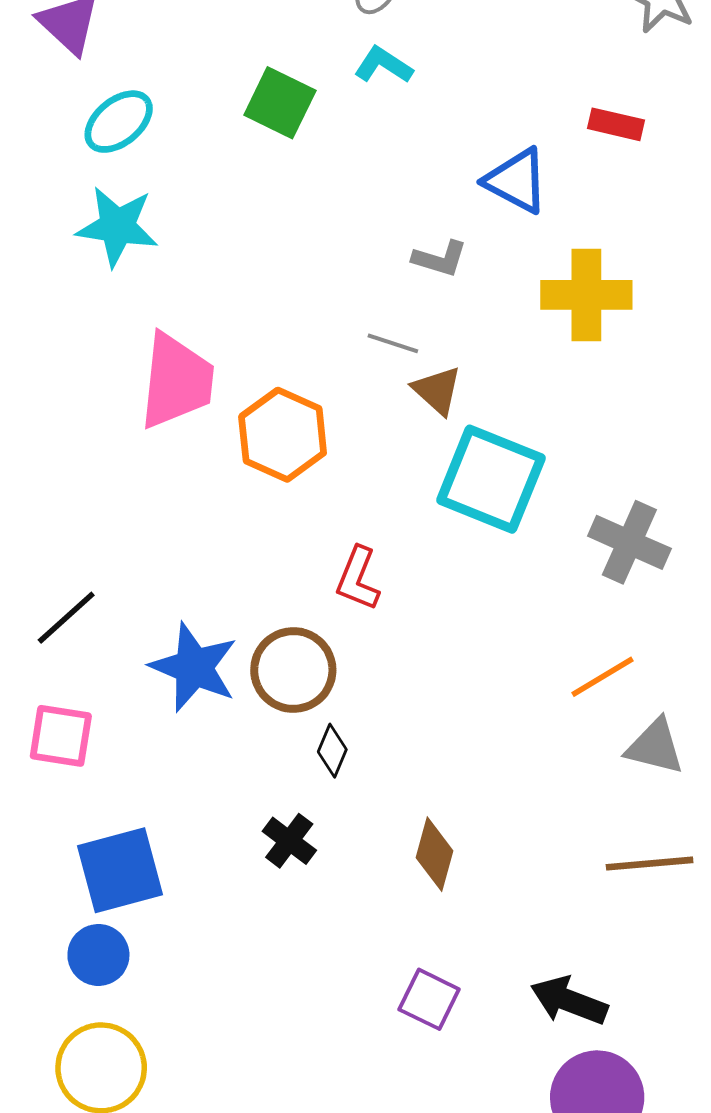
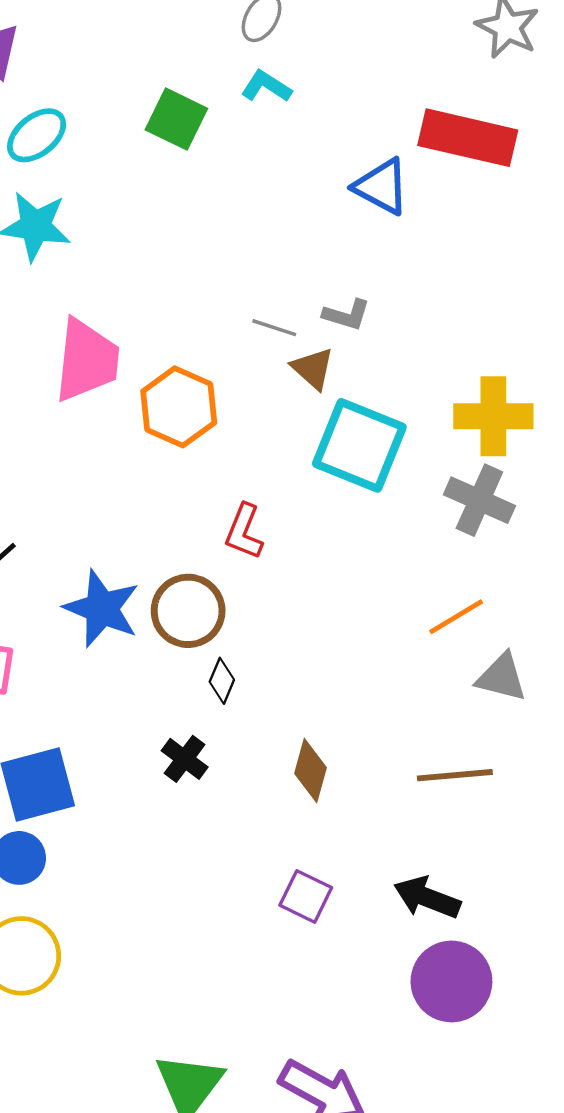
red rectangle: (616, 124) -> (468, 138), size x2.0
gray L-shape: (440, 259) -> (347, 315), moved
yellow cross: (586, 295) -> (493, 416), moved
brown line: (650, 864) -> (455, 775), moved

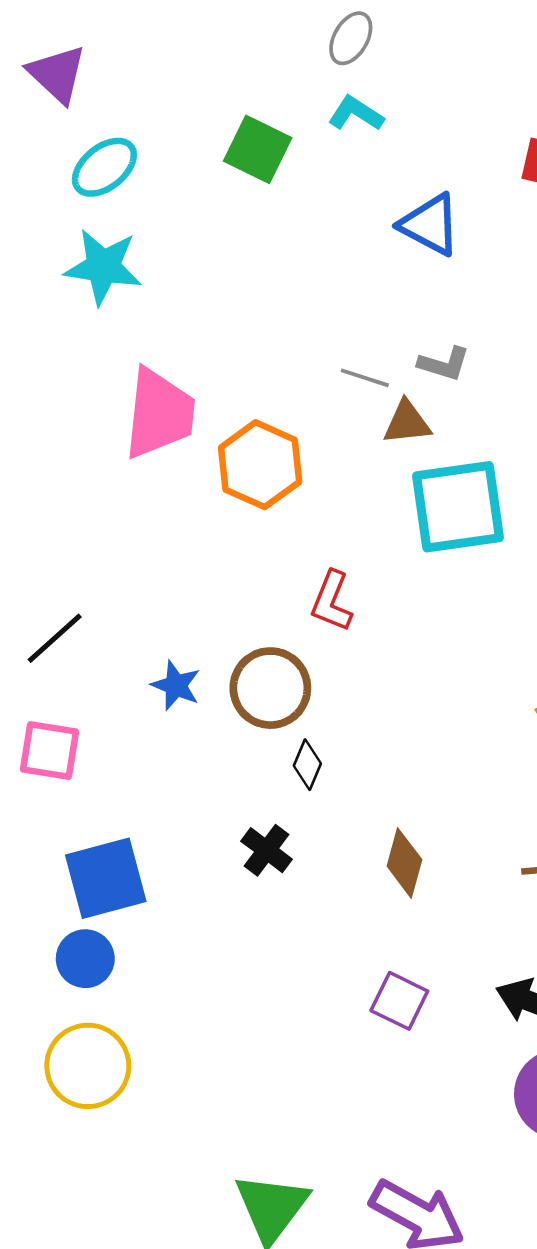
blue triangle: (382, 187) -> (430, 225), moved
brown triangle: (313, 368) -> (407, 423), turned -48
cyan square: (359, 445) -> (458, 507), turned -30
blue star: (102, 609) -> (176, 685), size x0.6

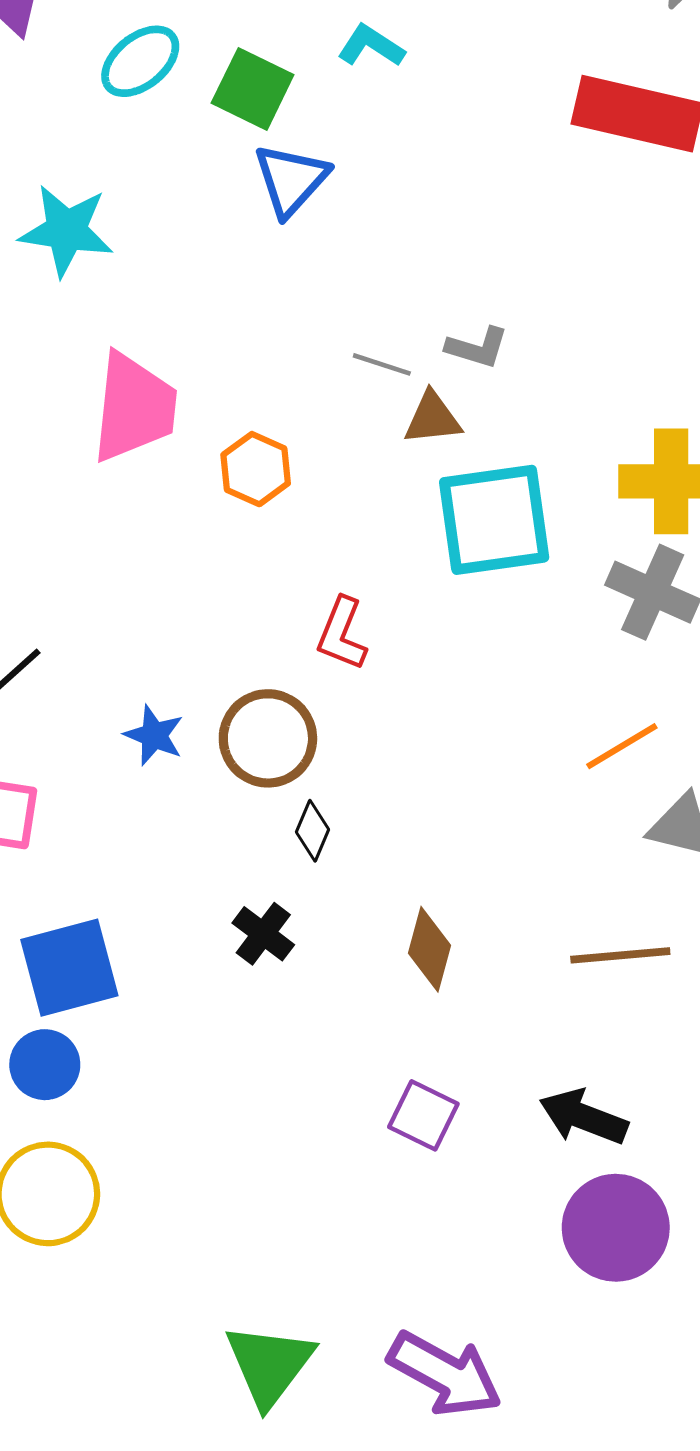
cyan ellipse: (104, 167) -> (140, 61), moved
blue triangle: (430, 225) -> (291, 180), moved, turned 44
orange hexagon: (260, 465) -> (256, 469), size x0.7

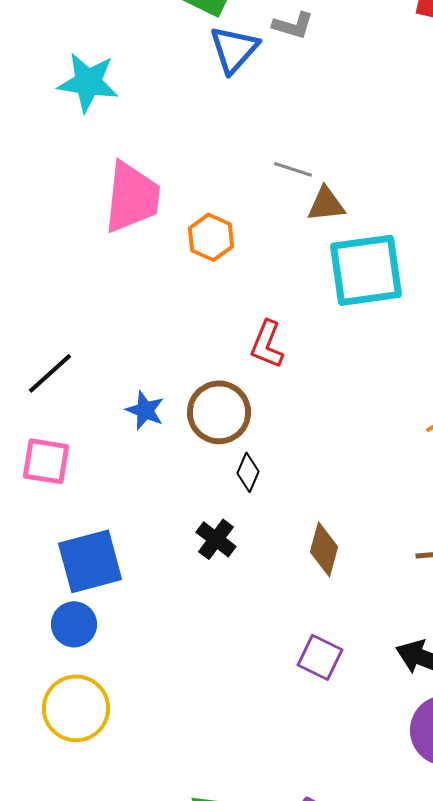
gray L-shape: (477, 347) -> (293, 25), moved

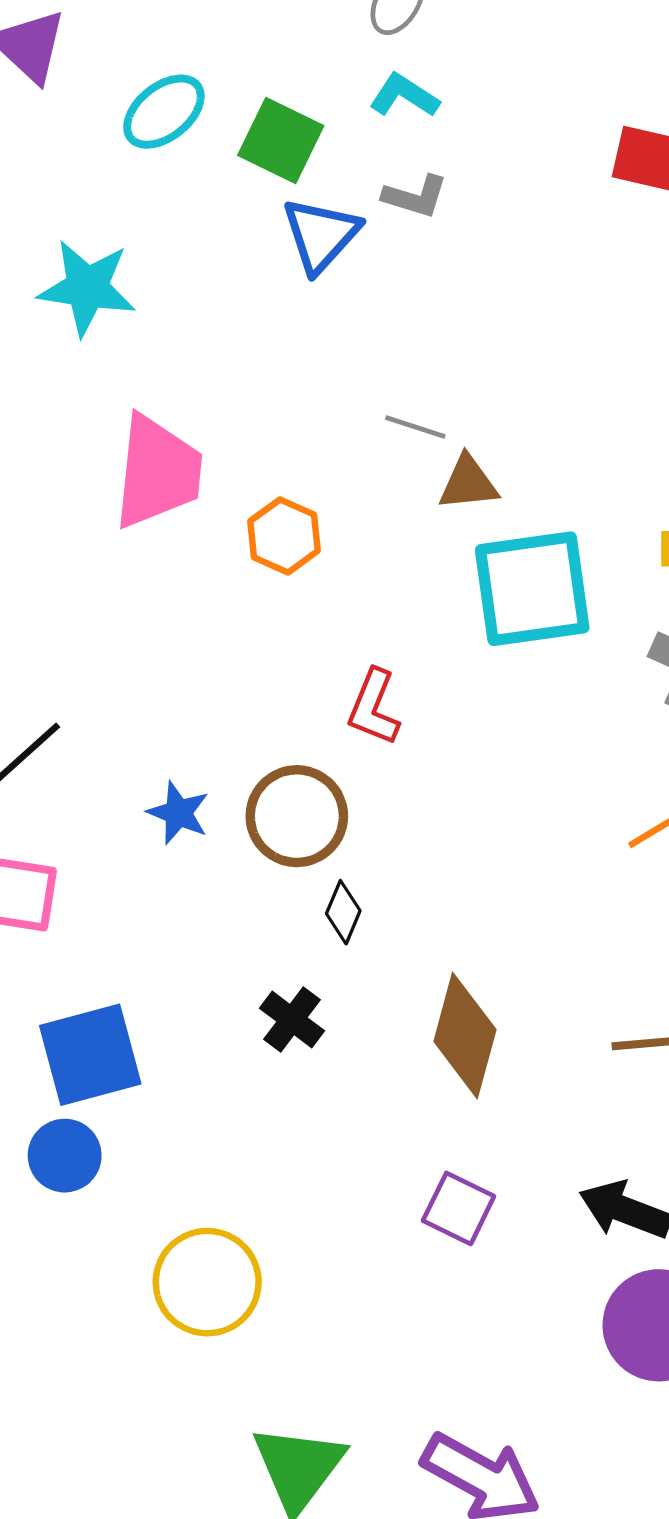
brown diamond: (324, 549) -> (465, 1035), size x1.4
yellow circle: (76, 708) -> (207, 1282), moved

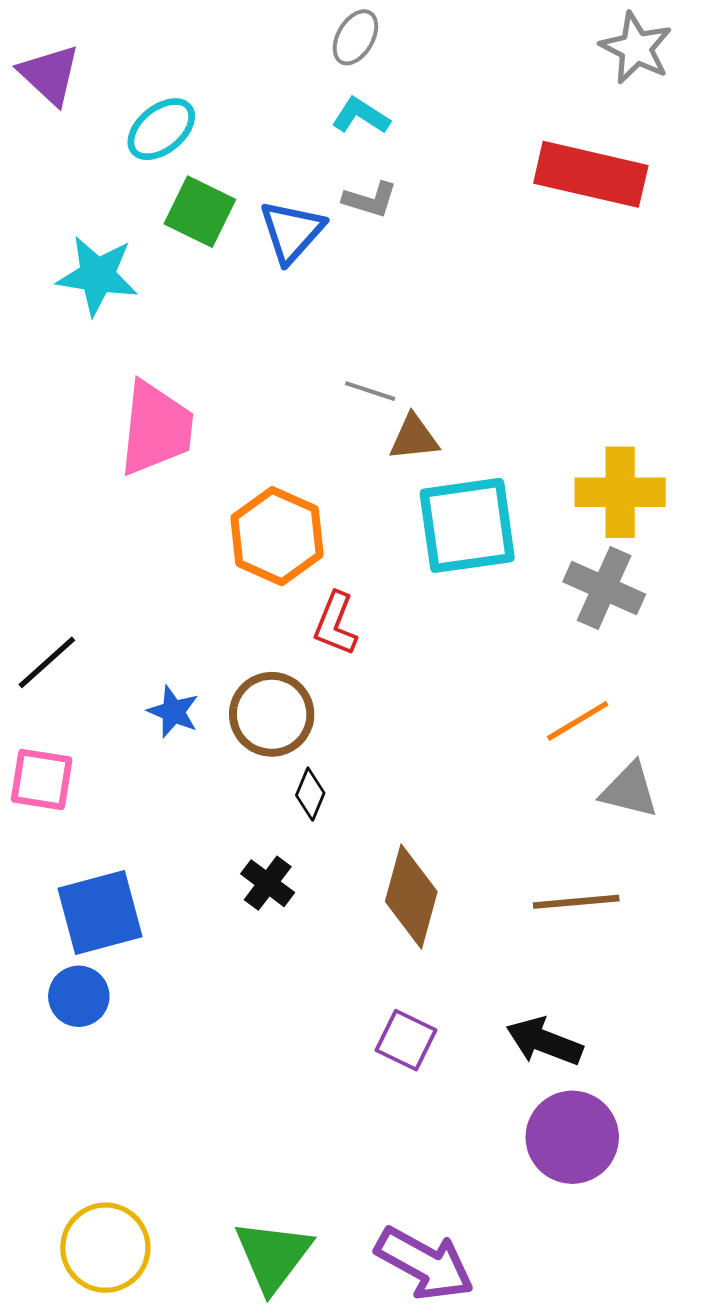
green square: (281, 140) -> (200, 212), moved
orange hexagon: (284, 536) -> (277, 536), moved, size x1.5
yellow circle: (207, 1282) -> (105, 1248), moved

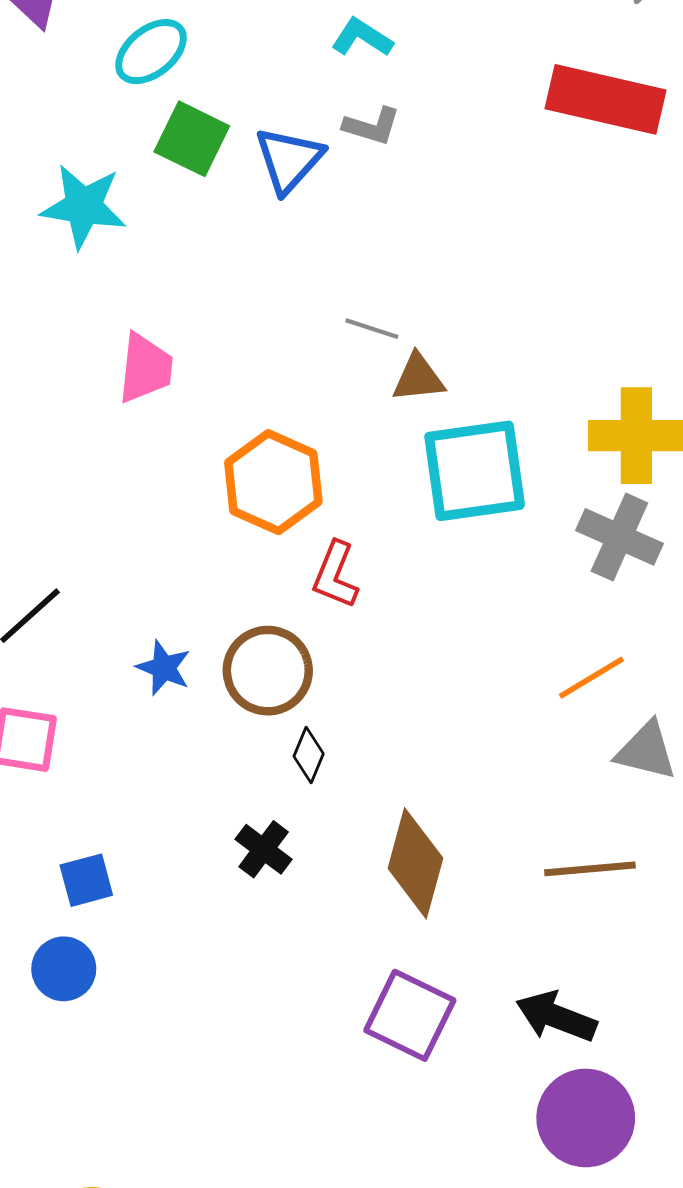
pink trapezoid: (156, 428) -> (145, 368), size x0.7
blue square: (100, 912) -> (86, 880), size x0.6
purple square: (406, 1040) -> (410, 1015), size x1.4

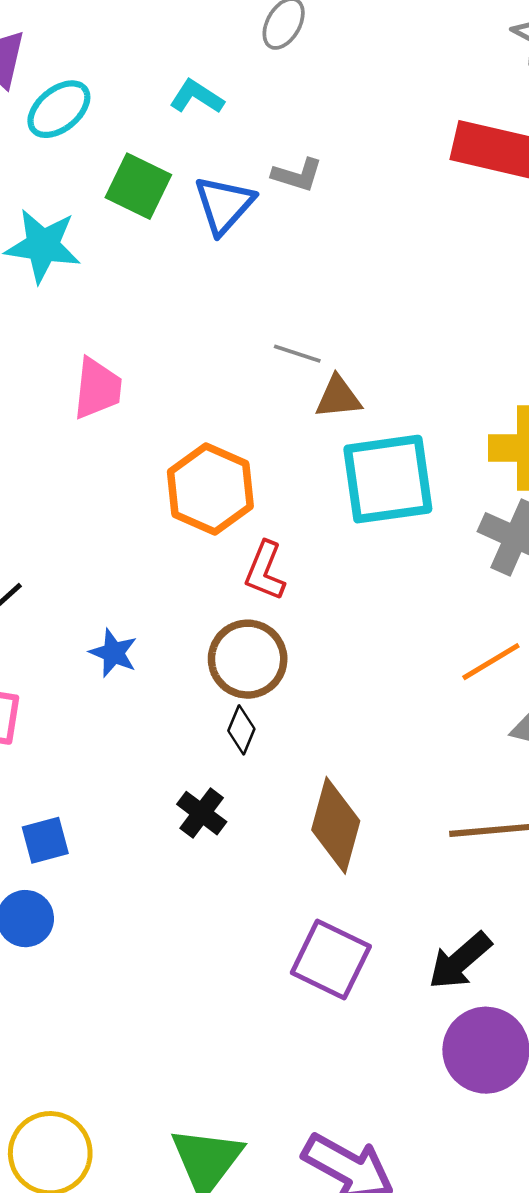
cyan L-shape: (362, 37) -> (197, 97), moved
cyan ellipse: (151, 52) -> (59, 109), moved
brown circle: (268, 671) -> (248, 659), moved
black arrow: (556, 1017) -> (460, 961), turned -62

